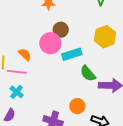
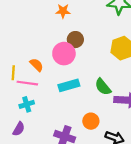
cyan rectangle: (72, 54) -> (69, 85), moved
cyan cross: (17, 92) -> (27, 104), turned 32

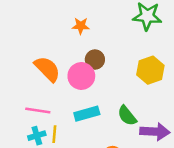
orange semicircle: (37, 65) -> (47, 69), moved, size x1.6
yellow line: (13, 73) -> (54, 134), moved

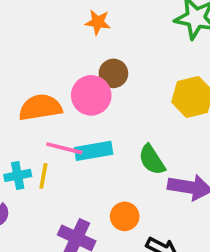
orange semicircle: (47, 69) -> (40, 107), moved, turned -60
pink line: (38, 110) -> (64, 148), moved

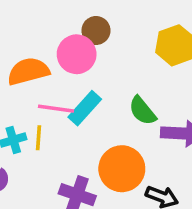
cyan rectangle: (94, 151) -> (85, 108), turned -32
orange circle: (125, 216) -> (122, 169), size x1.6

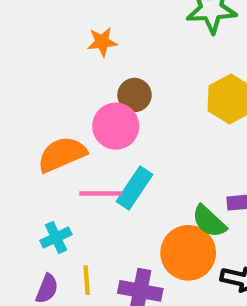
green semicircle: (142, 111) -> (209, 221), moved
yellow line: (38, 138) -> (87, 280), moved

